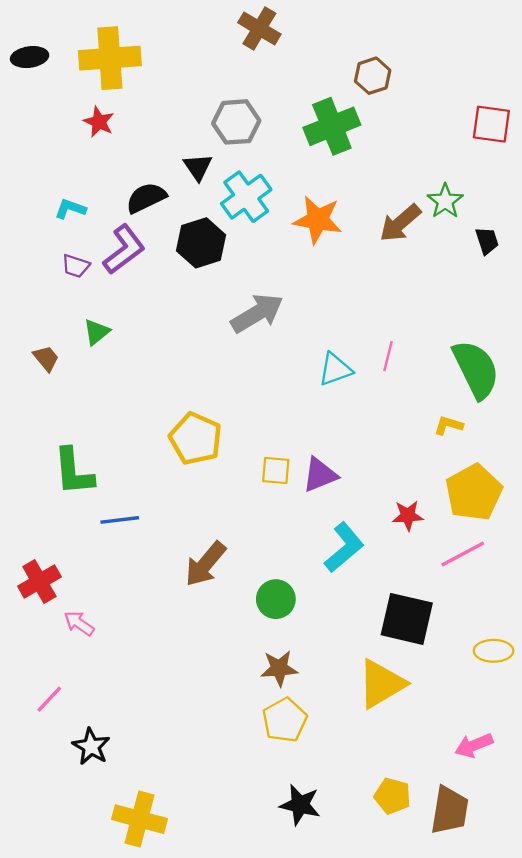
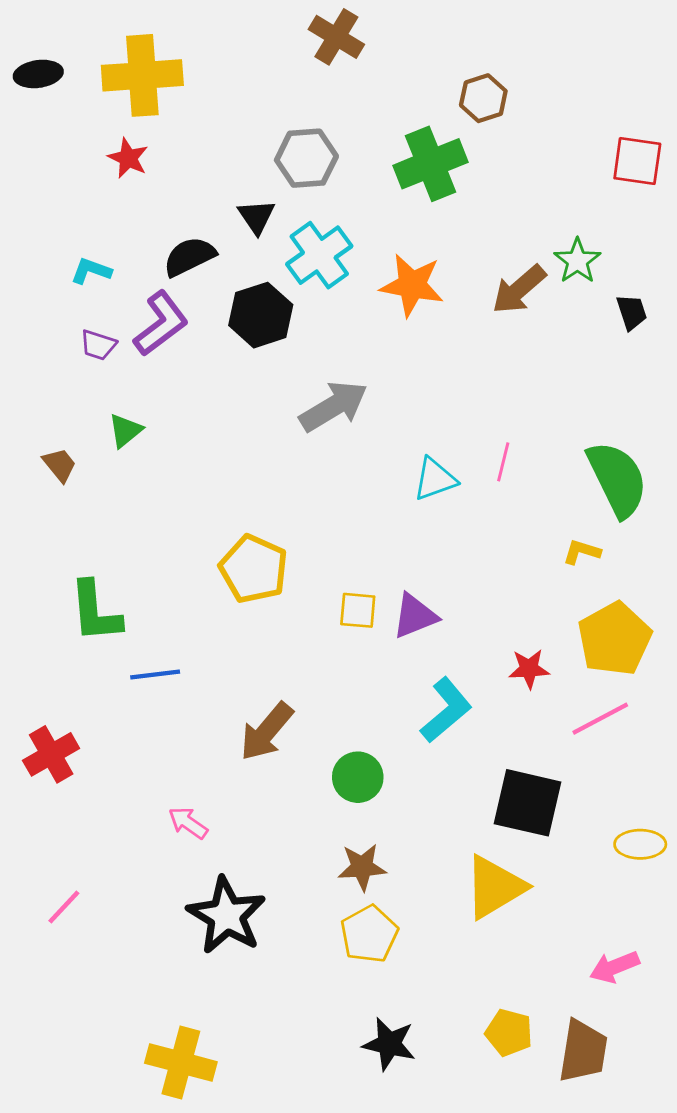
pink arrow: (79, 623) -> (188, 823), moved
black star: (91, 746) -> (227, 916), moved, size x1.6

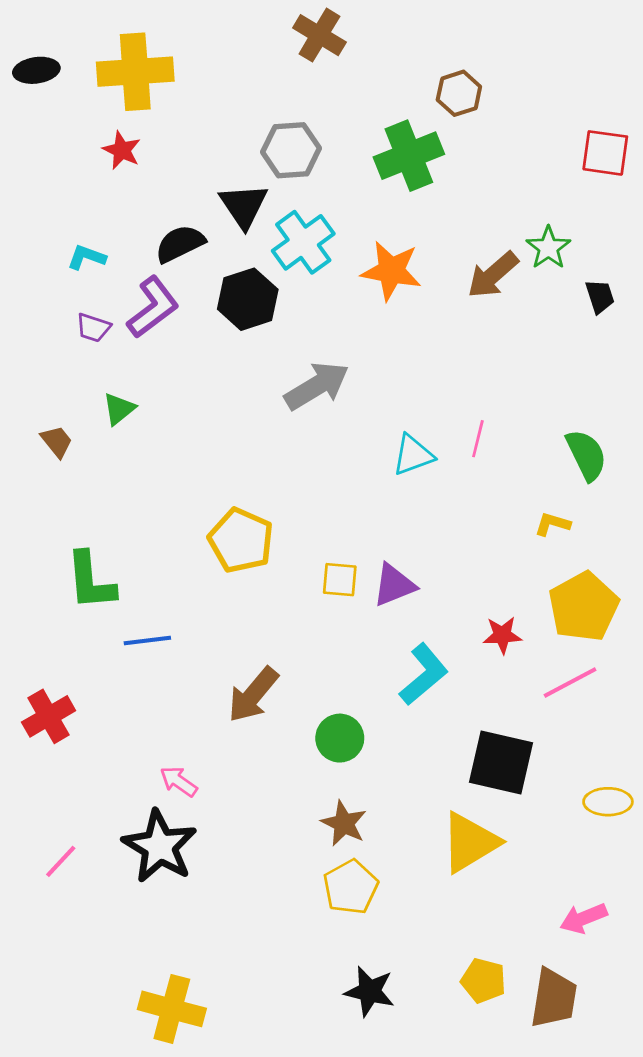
black triangle: (256, 217) -> (244, 206), size x1.4
green semicircle: (617, 479) -> (586, 455), size x0.7
brown star: (362, 867) -> (344, 823), turned 30
black star: (227, 916) -> (160, 846), moved

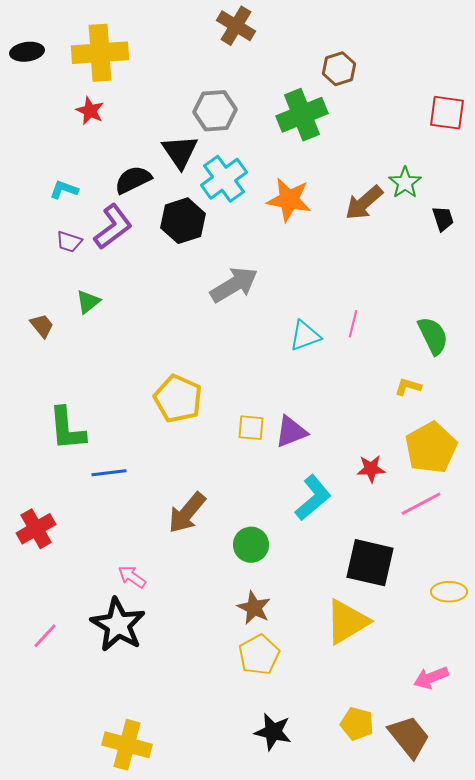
brown trapezoid: (554, 998) -> (409, 737), turned -48

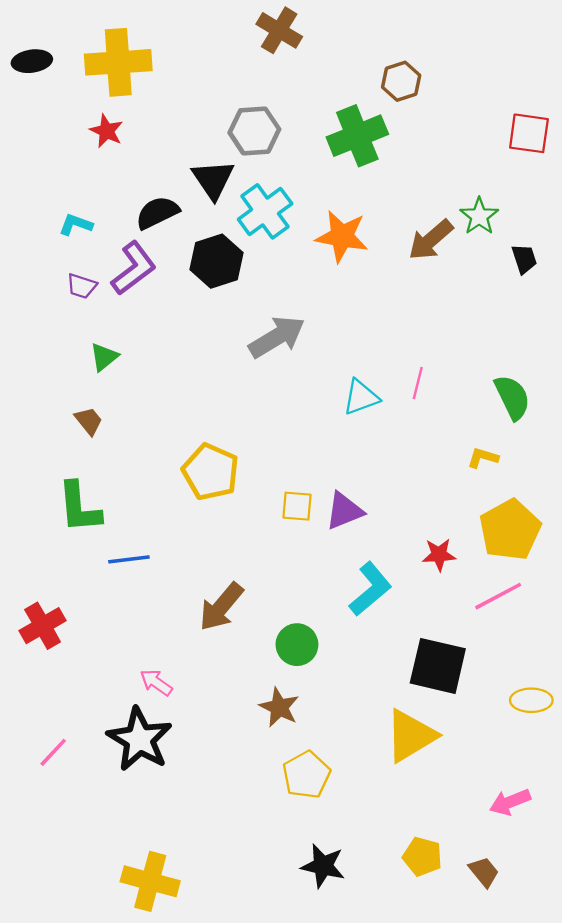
brown trapezoid: (42, 326) -> (89, 421), moved
brown star: (254, 608) -> (279, 707), moved
brown trapezoid: (409, 737) -> (484, 872), size x0.6

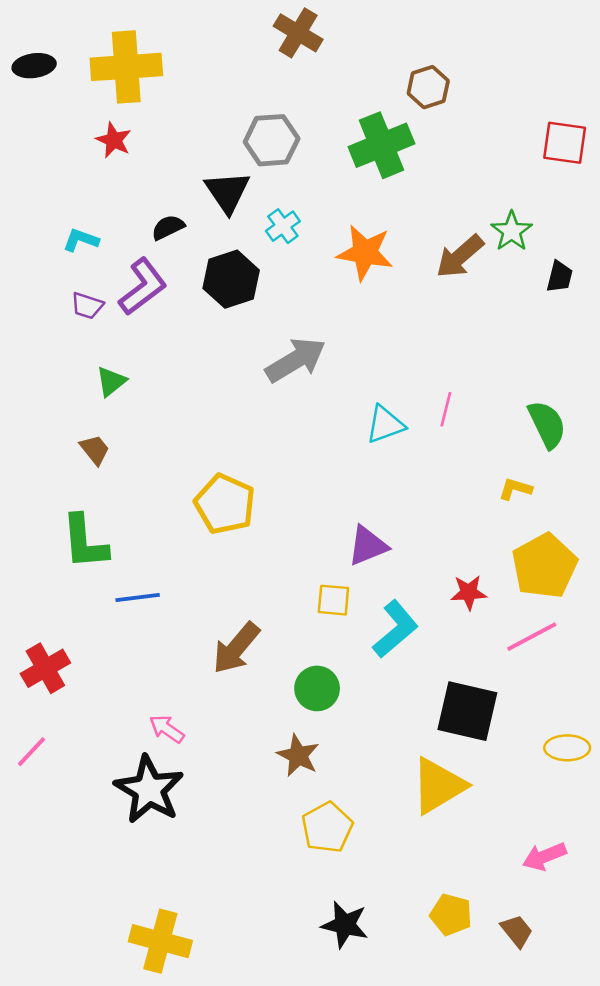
cyan cross: (265, 211) -> (283, 226), size x0.6
black semicircle: (157, 213) -> (168, 227), size x0.7
black trapezoid: (524, 259) -> (560, 277), turned 32
yellow square: (297, 506) -> (333, 600), moved
pink line: (53, 752) -> (32, 752), moved

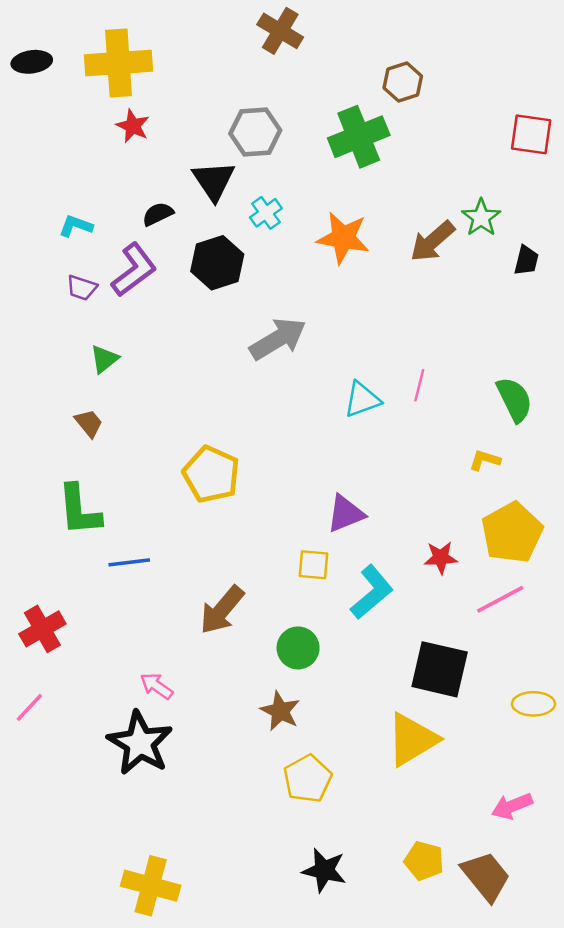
red star: (114, 140) -> (133, 126), moved
brown trapezoid: (517, 931) -> (486, 876), size x1.6

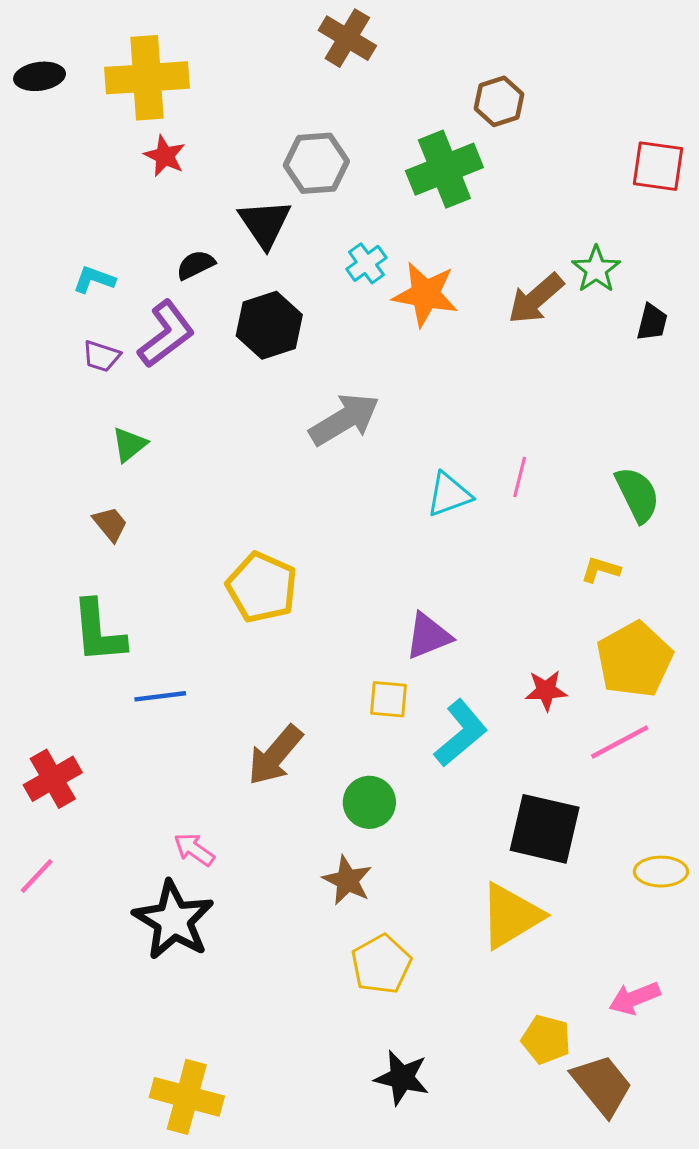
cyan cross: (266, 213) -> (366, 263), moved
yellow pentagon: (424, 861) -> (546, 1039), moved

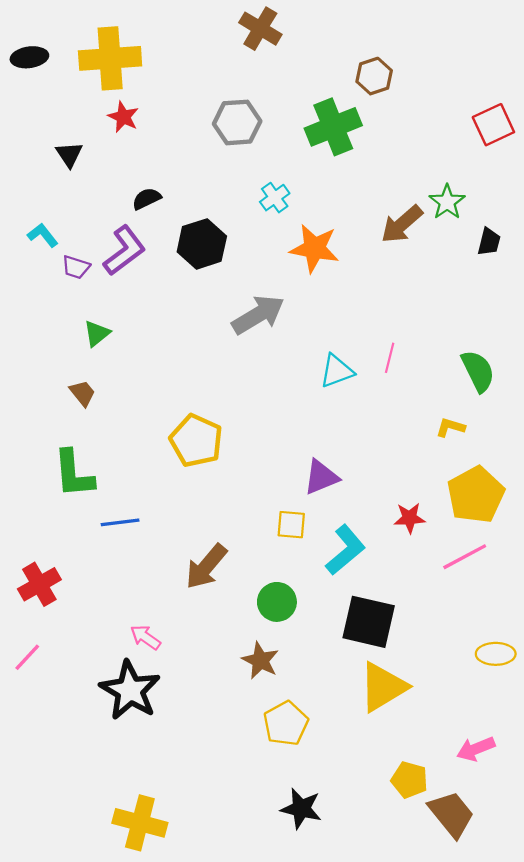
red square: (658, 166) -> (493, 125), turned -33
black triangle: (265, 224) -> (69, 154), moved, size x0.7
cyan L-shape: (94, 280) -> (43, 235), moved, turned 32
orange star: (425, 294) -> (314, 248), moved
black square: (545, 829) -> (369, 622), moved

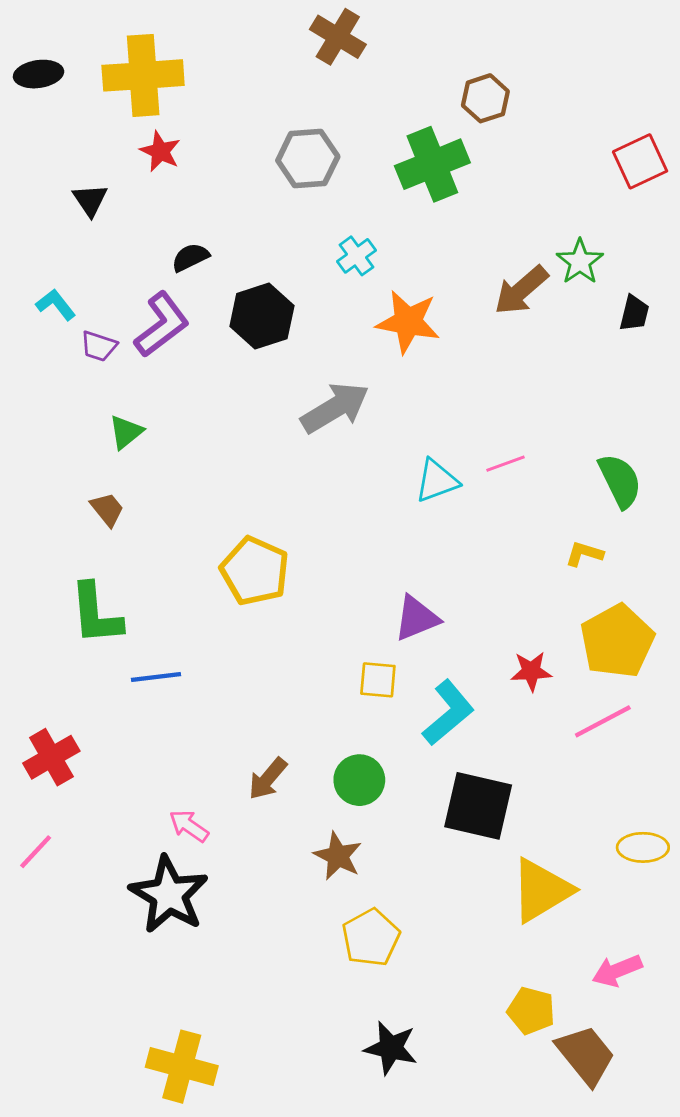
pink line: (390, 358) -> (505, 464), turned 56
brown arrow: (206, 567) -> (268, 779), moved, size x0.7
yellow triangle: (383, 687) -> (541, 890), moved

